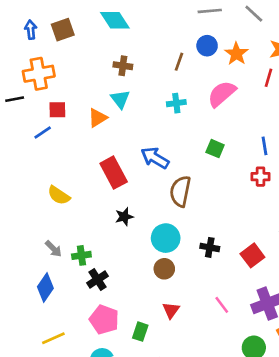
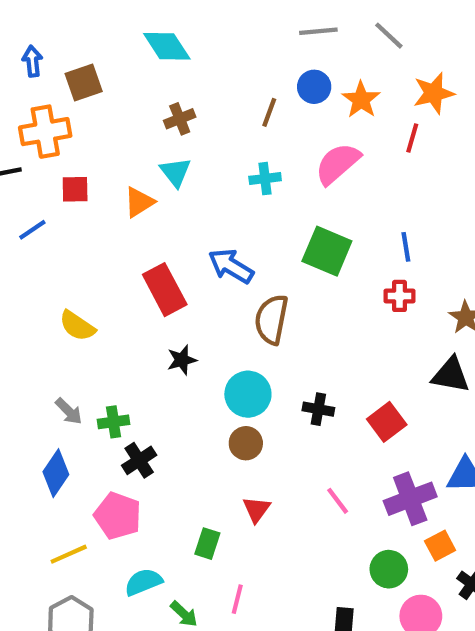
brown square: (63, 30) -> (84, 83), moved
brown cross: (123, 66) -> (180, 119), turned -30
blue line: (43, 133) -> (32, 230), moved
green square: (215, 149) -> (327, 251), size x1.6
pink pentagon: (104, 320) -> (118, 516), moved

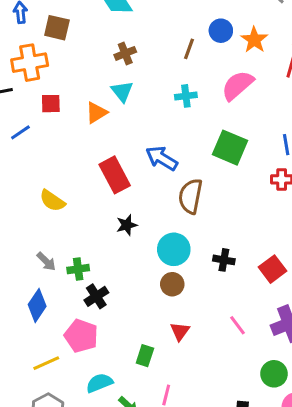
brown square: (84, 83) -> (57, 28), turned 32

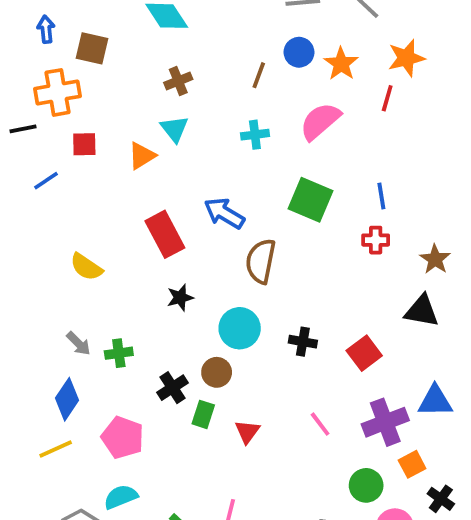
brown circle: (172, 284) -> (217, 372), moved
black cross: (96, 296) -> (172, 388), moved
green rectangle: (145, 356) -> (203, 414), moved
yellow line: (46, 363) -> (56, 449), moved
cyan semicircle: (99, 383) -> (121, 497), moved

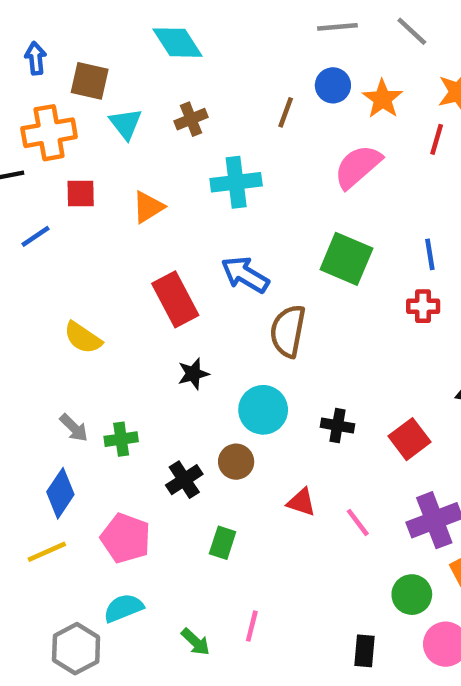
cyan triangle: (174, 129) -> (126, 124), moved
cyan cross: (255, 135) -> (236, 182), moved, size x1.5
green rectangle: (203, 414) -> (223, 543), moved
red triangle: (247, 432) -> (301, 502), moved, turned -48

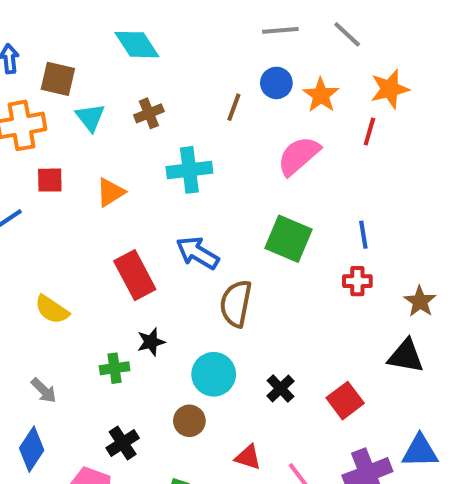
black cross: (337, 426) -> (280, 388), turned 36
green cross: (121, 439) -> (115, 368), moved
black cross: (184, 480) -> (123, 443), moved

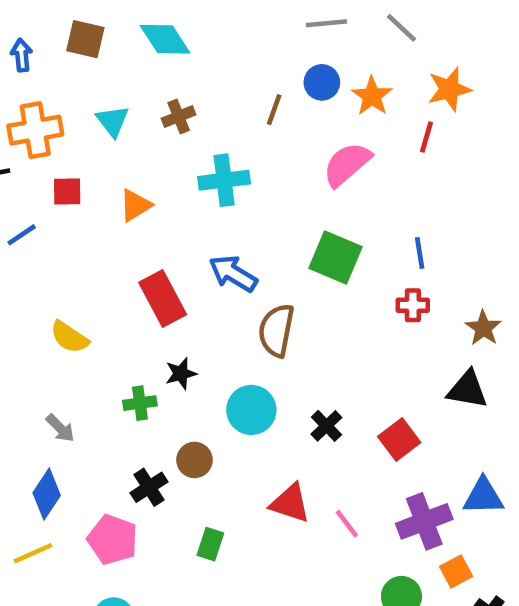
brown square: (58, 79) -> (85, 39), moved
brown circle: (189, 421) -> (194, 460), moved
red triangle: (248, 457) -> (290, 503), size x1.4

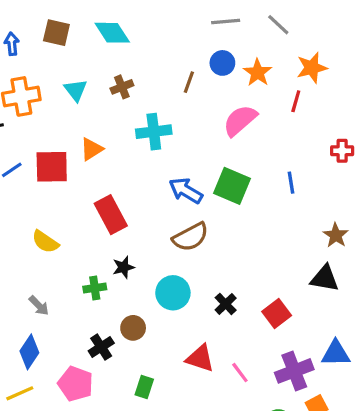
red square: (67, 192) -> (52, 167), moved, size x1.6
blue arrow: (233, 273) -> (186, 191), moved
red cross: (413, 305) -> (342, 151), moved
brown semicircle: (276, 330) -> (191, 237), turned -129

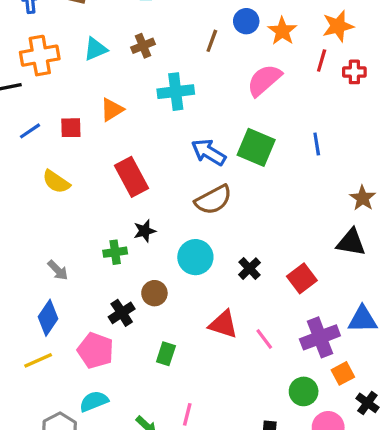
cyan triangle: (76, 90) -> (95, 49), turned 45
red cross: (342, 151) -> (354, 72), moved
red square: (52, 167) -> (71, 128), size x0.6
yellow semicircle: (45, 242) -> (56, 182), moved

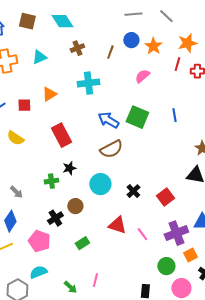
brown cross: (143, 46) -> (77, 48), moved
pink semicircle: (264, 80) -> (142, 76), size x0.7
green rectangle: (166, 354) -> (82, 243), turned 40

